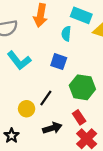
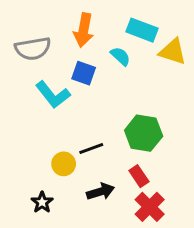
cyan semicircle: (66, 34) -> (120, 56), turned 128
blue square: (59, 62) -> (84, 73), moved
black line: (46, 98) -> (91, 149), turned 35

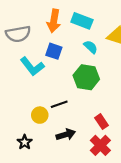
cyan rectangle: (142, 30) -> (82, 21), moved
cyan semicircle: (120, 56) -> (91, 47), moved
green hexagon: (144, 133) -> (86, 77), moved
red rectangle: (139, 176) -> (101, 122), moved

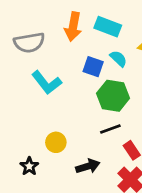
blue square: (54, 51) -> (93, 67), moved
black line: (59, 104) -> (110, 129), moved
black star: (25, 142) -> (29, 166), moved

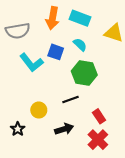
cyan semicircle: (118, 59) -> (80, 45), moved
blue square: (93, 67) -> (56, 52), moved
black line: (110, 129) -> (70, 99), moved

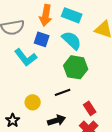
cyan semicircle: (80, 45) -> (72, 40), size x1.5
blue square: (56, 52) -> (42, 39), moved

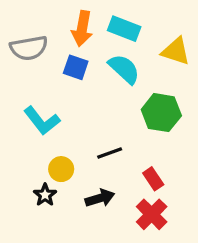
cyan L-shape: (26, 57) -> (42, 121), moved
green hexagon: (76, 67) -> (161, 113), moved
black star: (13, 120) -> (45, 195), moved

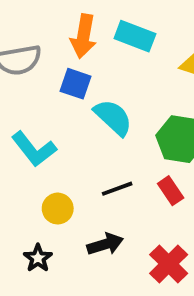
cyan semicircle: (124, 69) -> (113, 117), moved
red rectangle: (153, 179) -> (171, 191), moved
black star: (45, 195) -> (38, 258), moved

